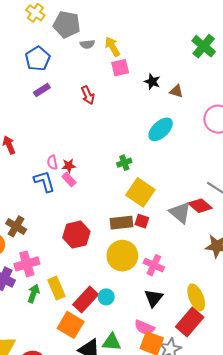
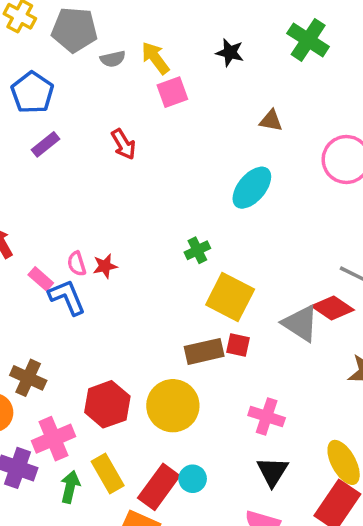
black star: (152, 82) -> (230, 53), moved
pink rectangle: (69, 180) -> (41, 279), moved
red hexagon: (76, 235) -> (107, 404), moved
yellow circle: (122, 256) -> (173, 406), moved

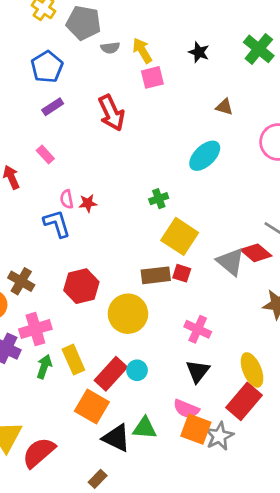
red arrow: (123, 144) -> (111, 113), size x1.5
pink rectangle: (41, 279) -> (45, 155), moved
red hexagon: (107, 404) -> (81, 286), moved

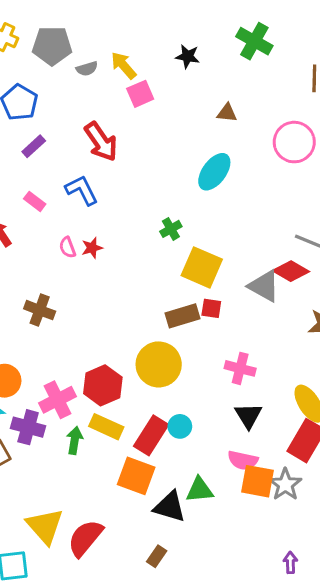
blue L-shape: (57, 224) -> (82, 190), moved
brown cross: (21, 281) -> (40, 310), moved
red hexagon: (81, 286) -> (103, 385), moved
yellow rectangle: (73, 360) -> (106, 427), turned -32

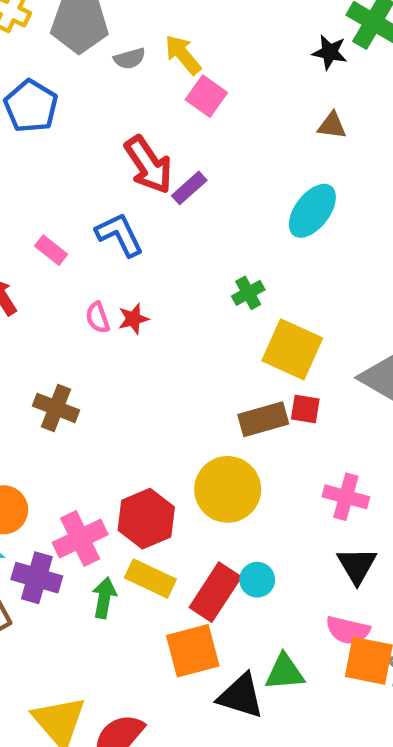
black star: (188, 56) -> (330, 52), moved
pink square: (140, 94) -> (206, 96), turned -32
purple rectangle: (34, 146) -> (189, 188), moved
orange square: (136, 476) -> (193, 651), turned -36

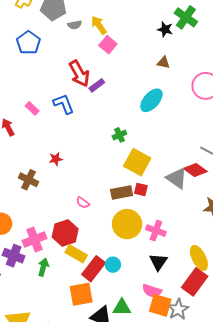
pink semicircle: (98, 318) -> (83, 203), moved, turned -40
red star: (133, 319) -> (56, 159), moved
yellow circle: (228, 489) -> (127, 224), moved
yellow rectangle: (150, 579) -> (76, 254), moved

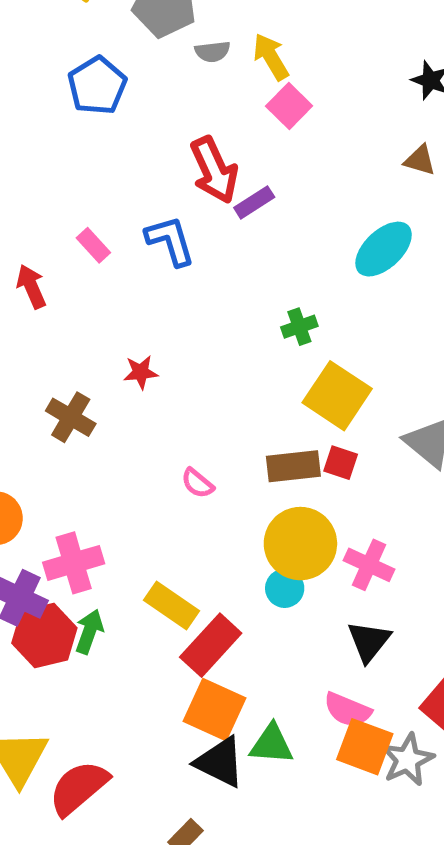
red hexagon: (65, 233) -> (44, 635), moved
cyan circle: (113, 265) -> (285, 588), moved
orange square: (81, 294) -> (215, 710), moved, turned 30

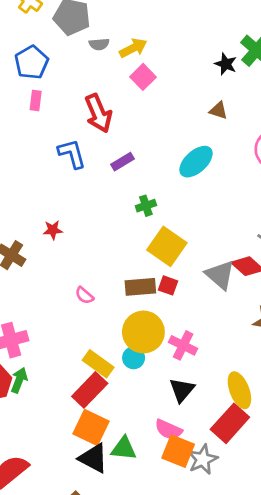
yellow arrow: (271, 57) -> (133, 48), turned 92
purple rectangle: (254, 202) -> (123, 162), moved
pink rectangle: (93, 245) -> (36, 100), moved, turned 48
yellow rectangle: (172, 605) -> (98, 364), moved

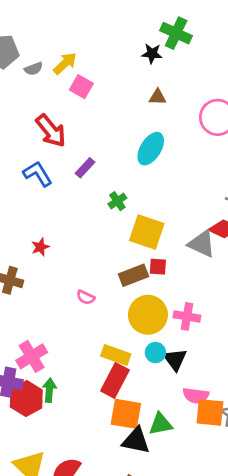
cyan circle: (134, 358) -> (155, 353), moved
black triangle: (182, 390) -> (175, 359), moved

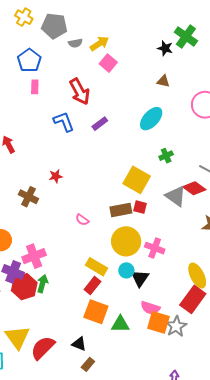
green cross: (117, 201) -> (166, 156), moved
red rectangle: (115, 380) -> (92, 286), size x0.7
black triangle: (136, 441) -> (79, 344), moved, size x0.7

